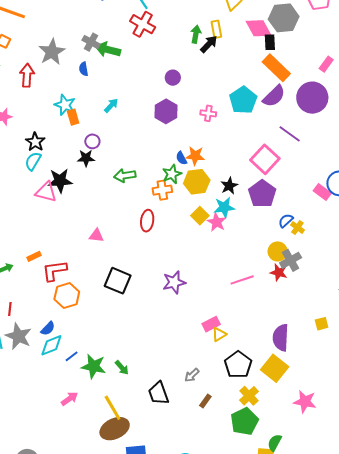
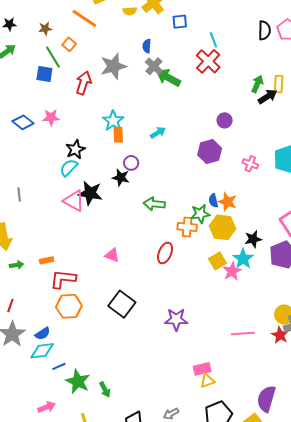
blue semicircle: (84, 69) -> (147, 46), moved
cyan star: (224, 207) -> (243, 259), turned 30

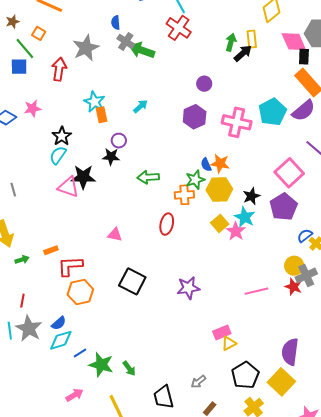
pink cross: (250, 164) -> (237, 122), size x1.8

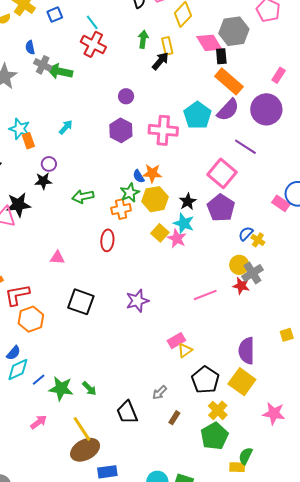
green arrow: (231, 42) -> (143, 39), moved

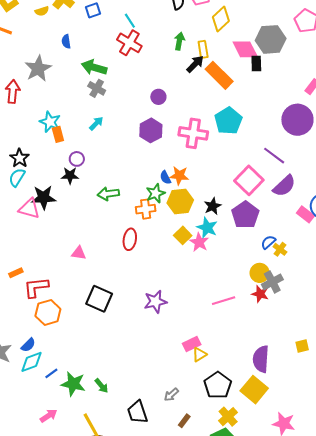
gray cross: (43, 65) -> (97, 88), moved
orange rectangle: (229, 81) -> (219, 75), moved
purple semicircle: (228, 110) -> (284, 186), moved

